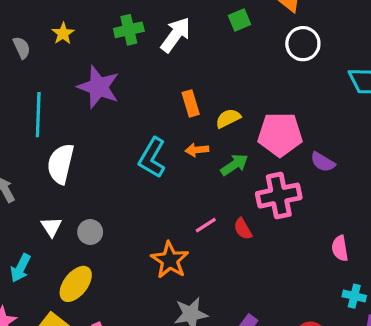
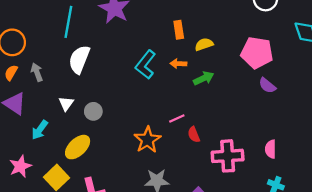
pink pentagon: (280, 134) -> (257, 53), moved
pink cross: (279, 196) -> (228, 156), moved
red semicircle: (243, 229) -> (194, 135), moved

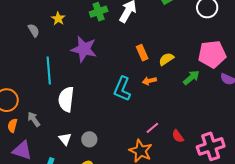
green arrow: (204, 78) -> (191, 78), moved
pink line: (177, 119) -> (152, 128), moved

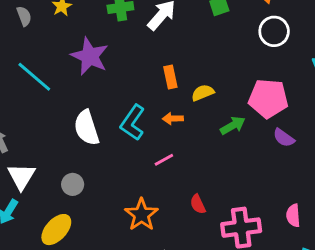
cyan line: (49, 71) -> (34, 77), turned -56
white semicircle: (66, 99) -> (87, 128), moved, turned -35
pink line: (152, 128) -> (164, 160), moved
white triangle: (65, 139) -> (21, 176), moved, size x1.5

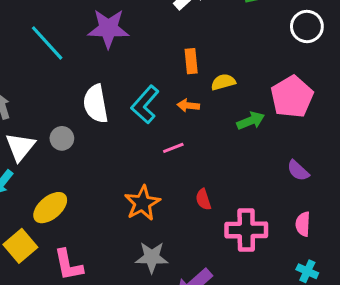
purple star: (90, 56) -> (108, 29), turned -30
pink pentagon: (268, 98) -> (292, 97), turned 30
purple semicircle: (284, 138) -> (298, 171), moved
gray circle: (73, 184) -> (62, 138), moved

